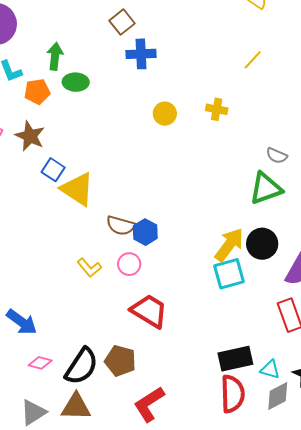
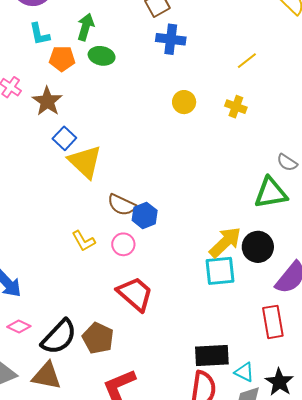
yellow line: (253, 60) -> (247, 61), moved

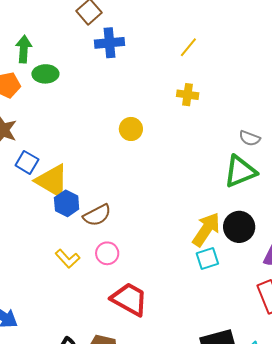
yellow circle: (184, 102) -> (131, 129), moved
brown semicircle: (122, 205) -> (97, 215), turned -40
blue hexagon: (145, 215) -> (67, 203), moved
cyan square: (220, 271) -> (207, 258), size x0.7

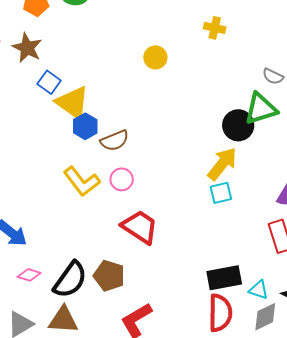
black circle: (239, 227) -> (238, 125), moved
yellow L-shape: (68, 259) -> (82, 181), size x1.5

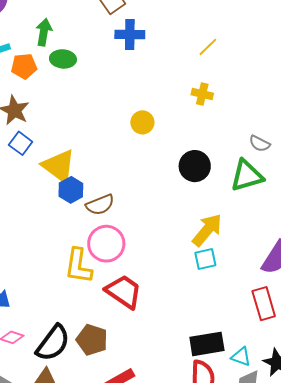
blue square: (49, 82) -> (21, 143), moved
black circle: (238, 125) -> (195, 166), moved
pink circle: (122, 179) -> (106, 244), size x1.6
yellow L-shape: (82, 181) -> (78, 266), moved, turned 45

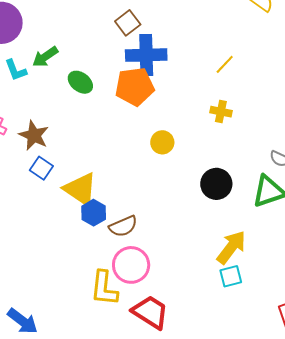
green arrow: (44, 32) -> (45, 57), moved, turned -132
blue cross: (130, 34) -> (146, 55), size x1.4
green ellipse: (63, 59) -> (80, 82), turned 35
orange pentagon: (24, 66) -> (135, 87), moved, size x1.5

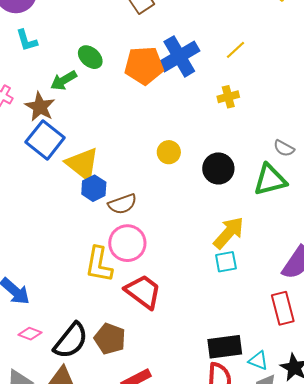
blue cross: (146, 55) -> (179, 56), moved, turned -33
green arrow: (45, 57) -> (64, 80), moved
yellow cross: (221, 112) -> (228, 97), turned -30
yellow circle: (162, 142) -> (169, 152), moved
blue square: (41, 168) -> (45, 140), size x1.6

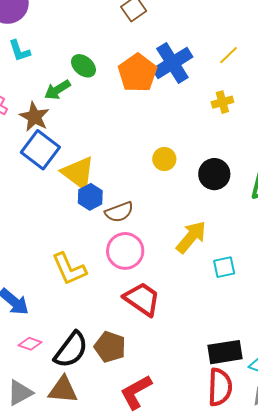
orange pentagon: (144, 66) -> (137, 73), turned -30
yellow arrow: (229, 233) -> (191, 237), moved
yellow L-shape: (99, 264) -> (69, 269), moved, turned -33

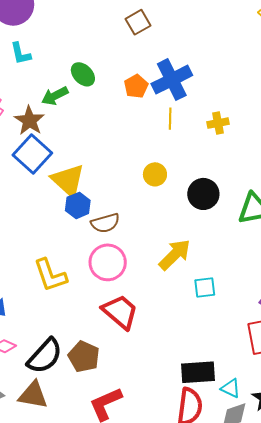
yellow line: (228, 55) -> (170, 119), moved, turned -50
orange pentagon: (137, 73) -> (136, 86), size x0.6

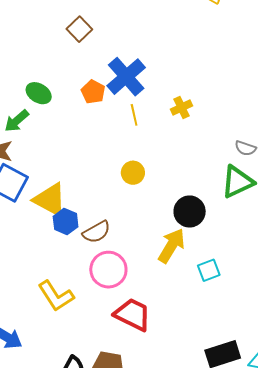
black circle: (203, 194) -> (190, 211), moved

